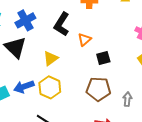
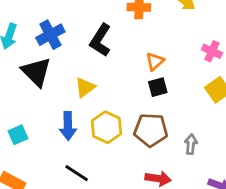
orange triangle: (85, 40) -> (155, 61), moved
blue arrow: (24, 87) -> (68, 126), moved, turned -72
yellow hexagon: (50, 87) -> (107, 127), moved

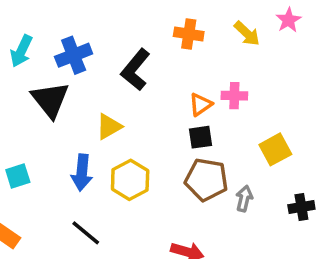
pink cross: (212, 51) -> (234, 96), moved, turned -30
brown pentagon: (151, 130) -> (206, 180), moved
gray arrow: (191, 144) -> (244, 199), moved

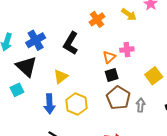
orange cross: (189, 34) -> (97, 19), turned -35
cyan square: (18, 176) -> (17, 90), moved
brown pentagon: (206, 180) -> (118, 98), turned 30

